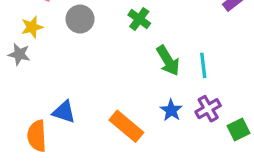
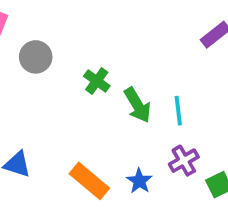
green cross: (139, 19) -> (97, 81), moved
blue star: (171, 110) -> (139, 181), moved

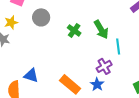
green arrow: (137, 105) -> (101, 29), moved
purple cross: (184, 161) -> (104, 66), moved

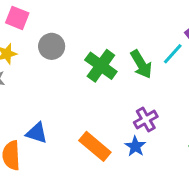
green cross: (74, 30) -> (101, 66), size x1.5
cyan line: (118, 46) -> (173, 54), moved, turned 49

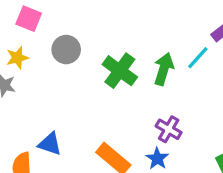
green arrow: (141, 64) -> (164, 69), turned -132
purple cross: (146, 120) -> (169, 129), turned -30

